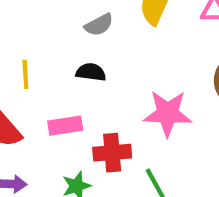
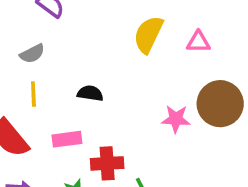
gray semicircle: (99, 25) -> (32, 54), moved
pink star: (168, 113) -> (176, 119), moved, size x0.7

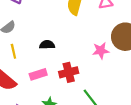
red cross: (107, 163) -> (69, 72), moved

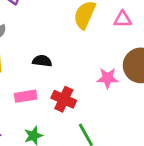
red cross: (69, 72) -> (64, 99), turned 30

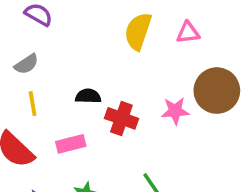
red cross: (64, 99) -> (121, 118), moved

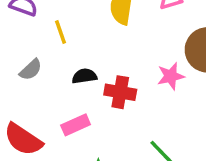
gray semicircle: (26, 64) -> (31, 70), moved
yellow line: (33, 104) -> (61, 32), moved

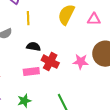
pink rectangle: (76, 125) -> (31, 71), moved

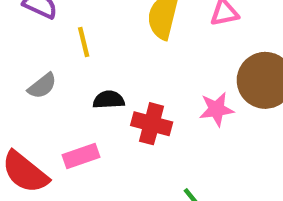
pink rectangle: (31, 71) -> (81, 156), moved

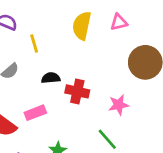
pink star: (216, 109) -> (119, 105), moved

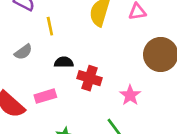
pink star: (119, 105) -> (130, 95), turned -30

